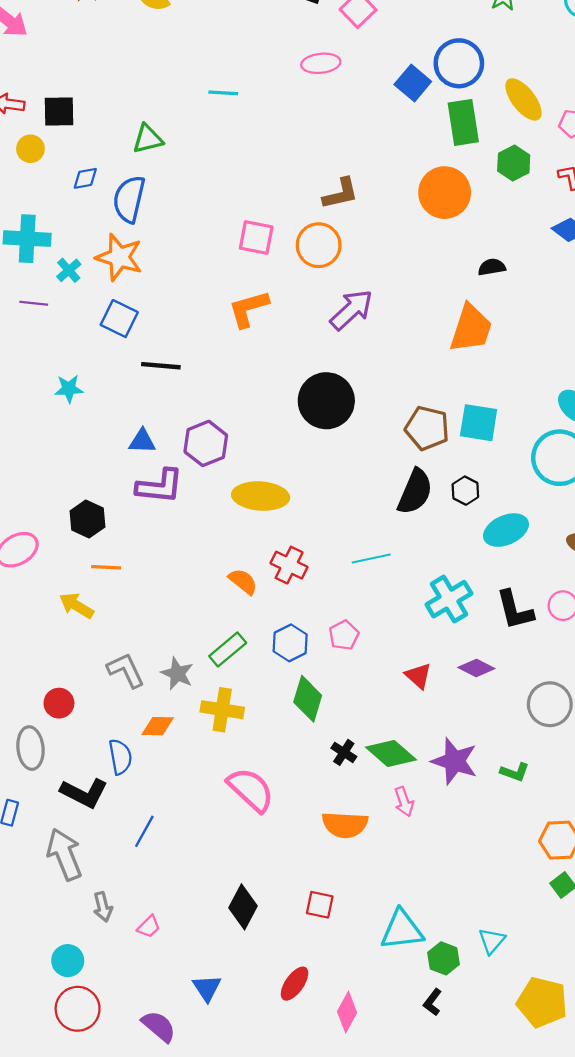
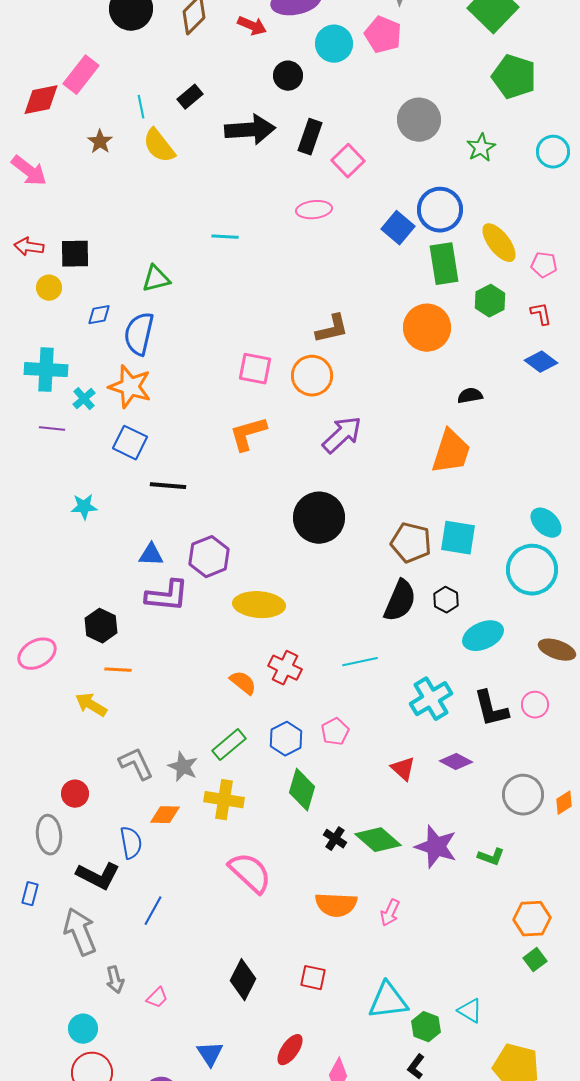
pink arrow: (404, 802) -> (390, 913), moved, turned 44
cyan triangle: (492, 941) -> (470, 1011), turned -40

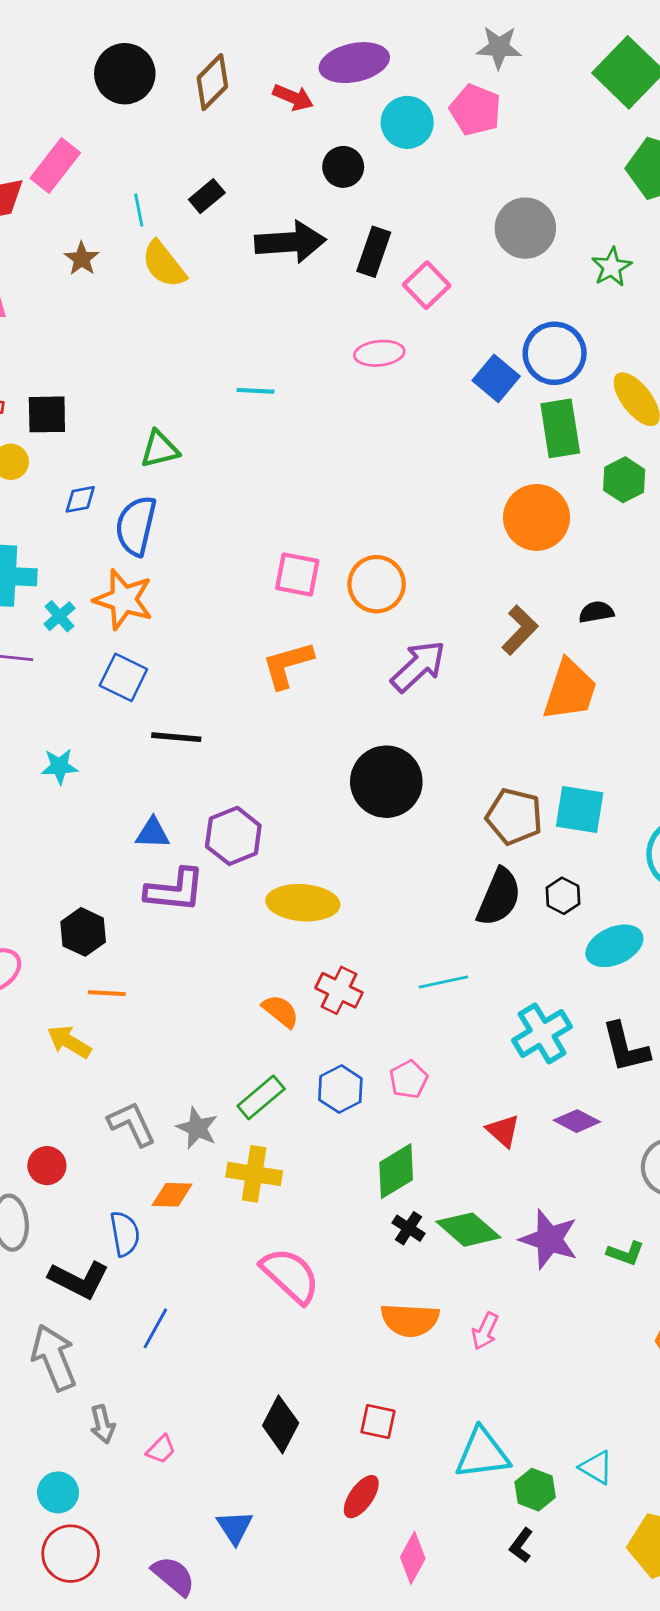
brown L-shape: (332, 329) -> (520, 630), moved, turned -33
green diamond: (302, 790) -> (396, 1171), moved, turned 42
red ellipse: (290, 1050) -> (361, 1497), moved

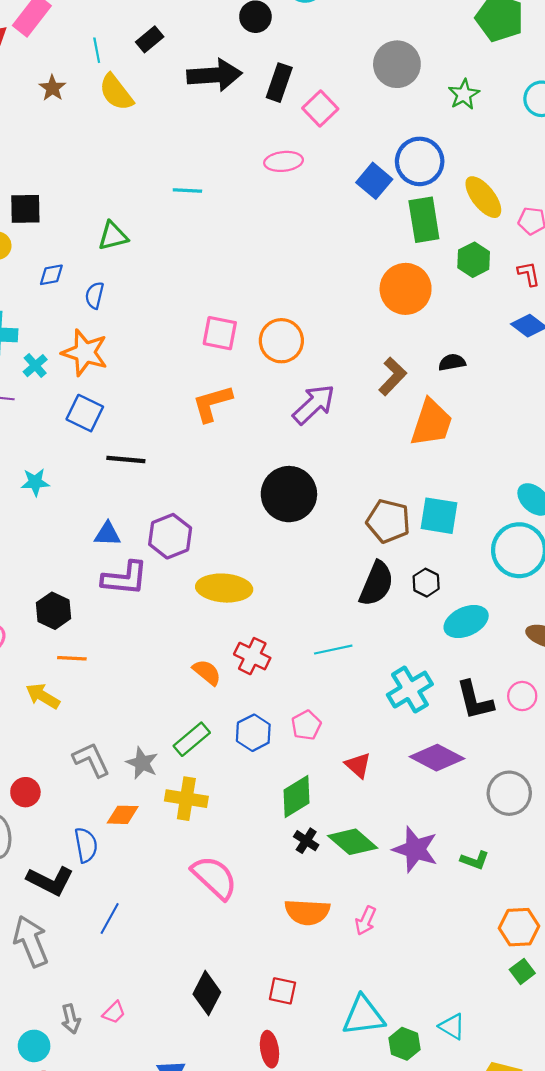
blue semicircle: (136, 526) -> (95, 295), size x0.6
purple diamond: (577, 1121) -> (437, 758), size x1.5
red triangle: (503, 1131) -> (358, 765), moved
gray arrow: (103, 1424) -> (71, 1019), moved
red ellipse: (361, 1497) -> (269, 1049), turned -44

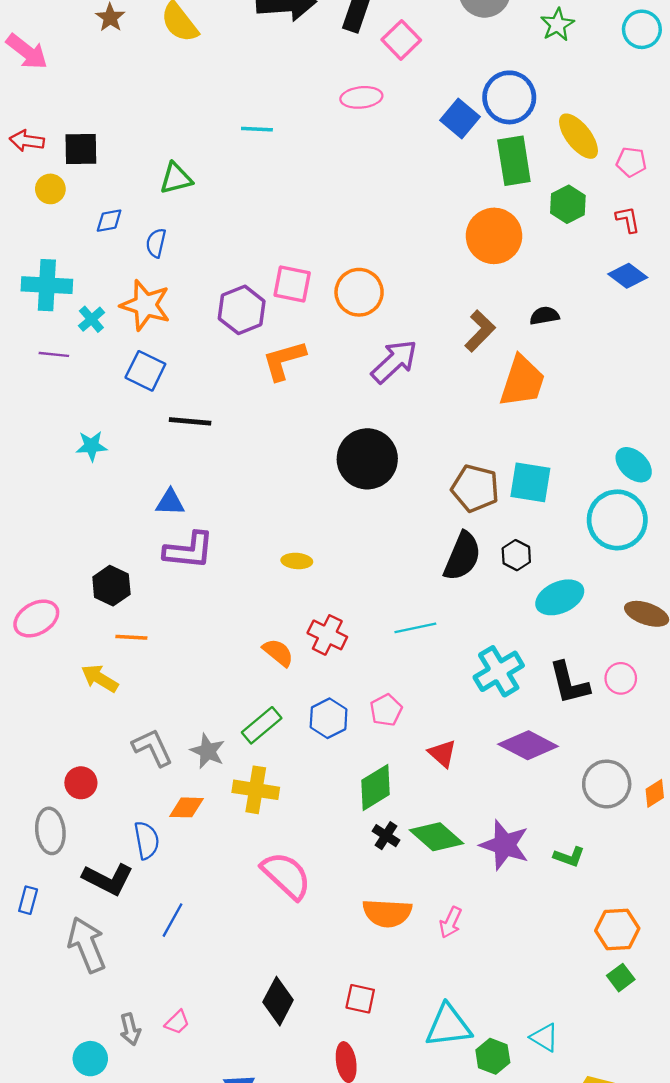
purple hexagon: (170, 536) -> (242, 310), moved
yellow ellipse: (224, 588) -> (297, 561), size x0.5

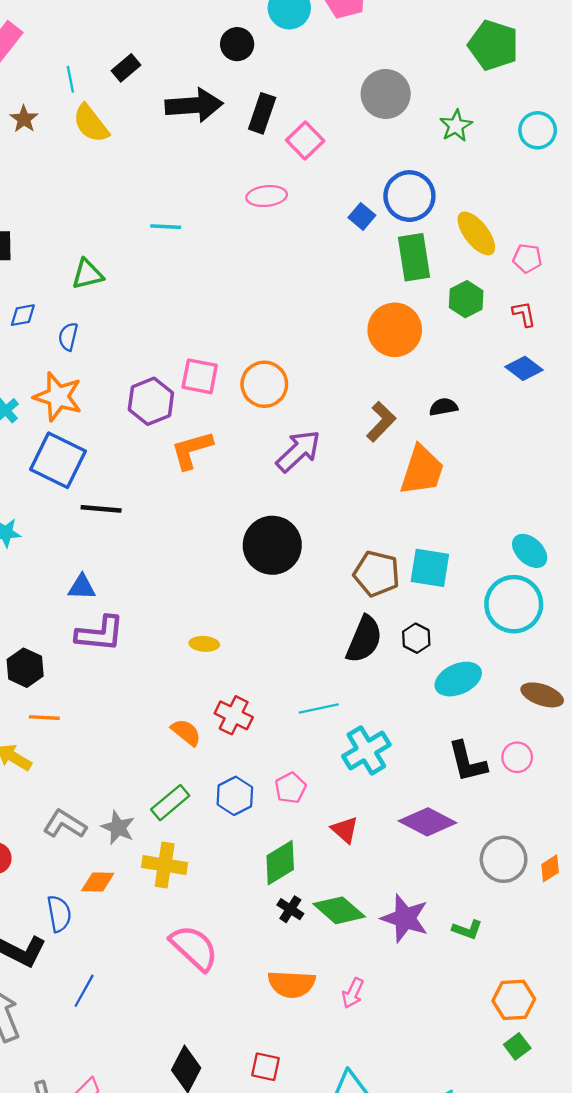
blue square: (460, 119) -> (362, 216), size x0.7
blue square: (145, 371) -> (58, 460), size x1.4
cyan cross: (499, 671) -> (366, 750), moved
gray L-shape: (152, 748) -> (65, 824), turned -33

